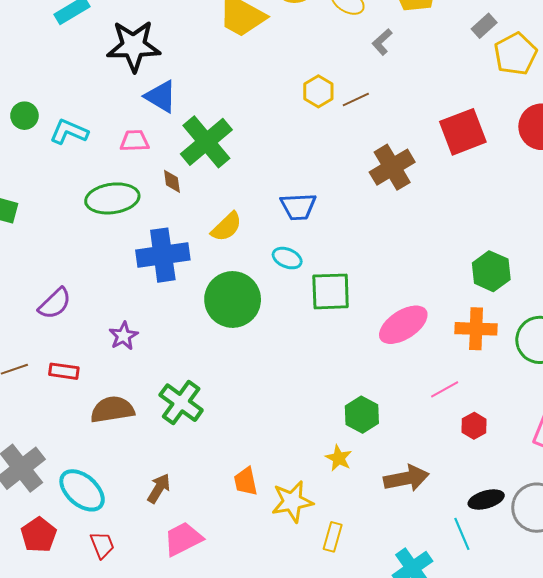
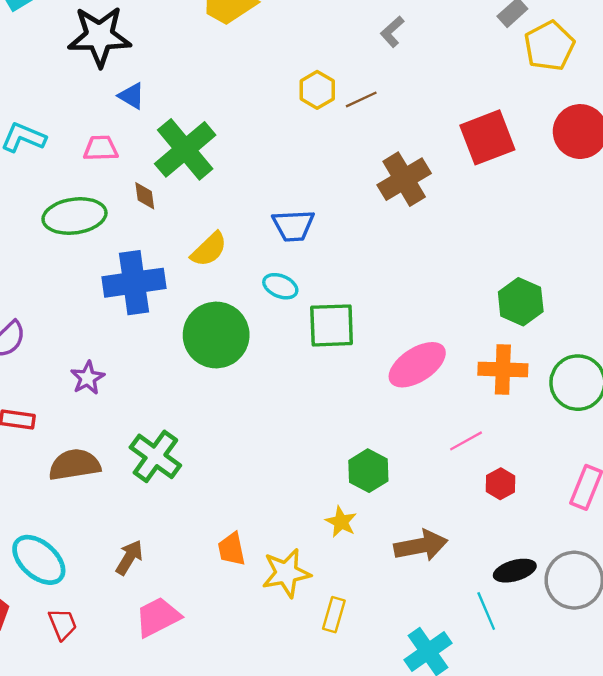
blue triangle: (161, 96) -> (132, 96), size x0.7

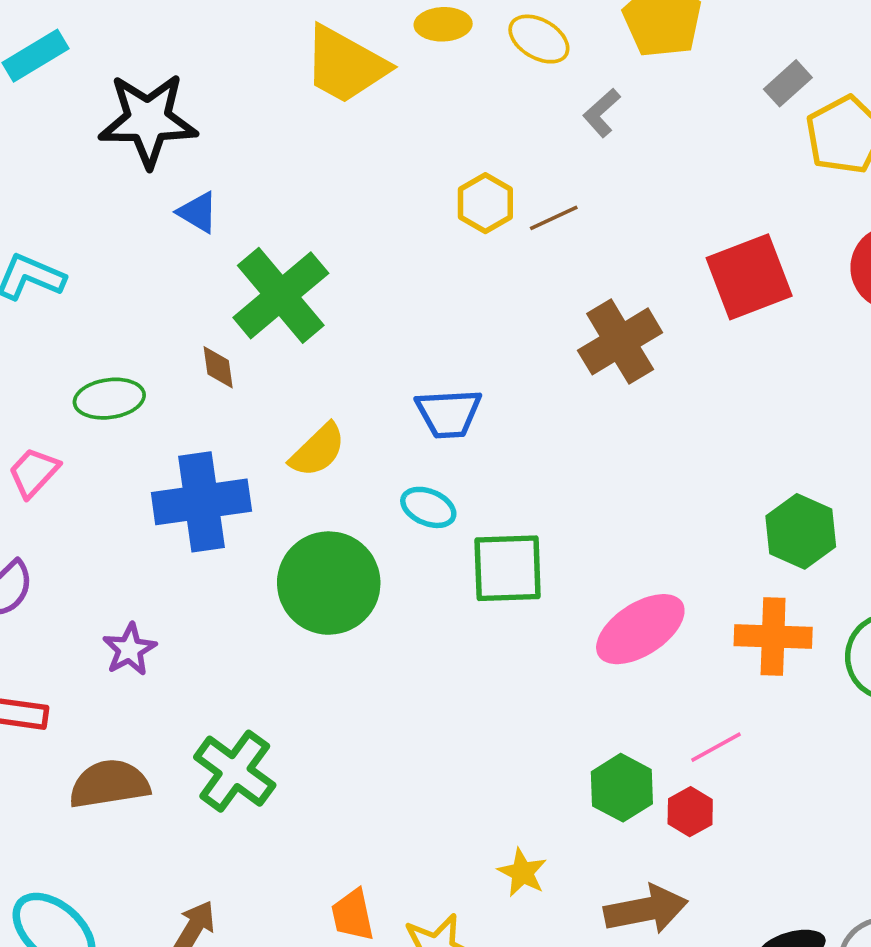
pink trapezoid: (101, 148) -> (34, 472), moved, turned -45
green ellipse: (75, 216) -> (109, 399), size x0.7
green hexagon: (368, 471) -> (622, 788), moved
red hexagon: (500, 484) -> (690, 812), moved

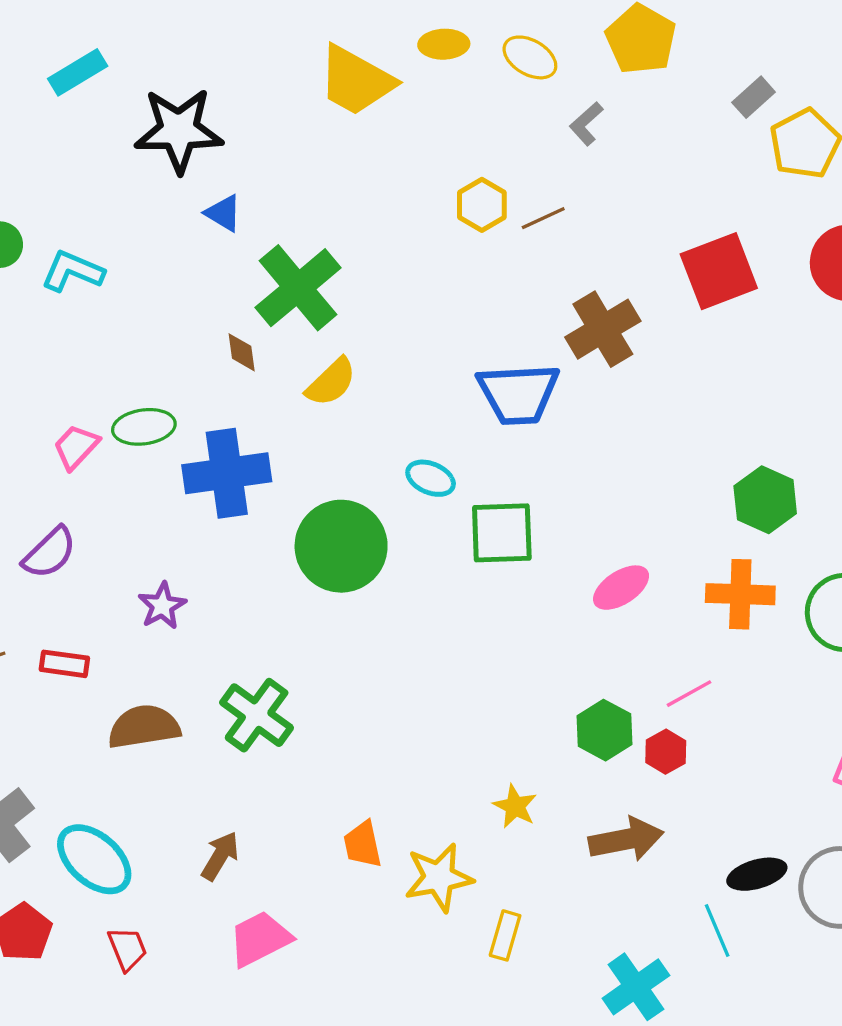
green ellipse: (109, 399) -> (144, 427), moved
blue trapezoid: (449, 413) -> (518, 394), moved, size x1.4
yellow semicircle: (318, 450) -> (331, 382), moved
pink ellipse: (640, 629) -> (621, 588), size x0.7

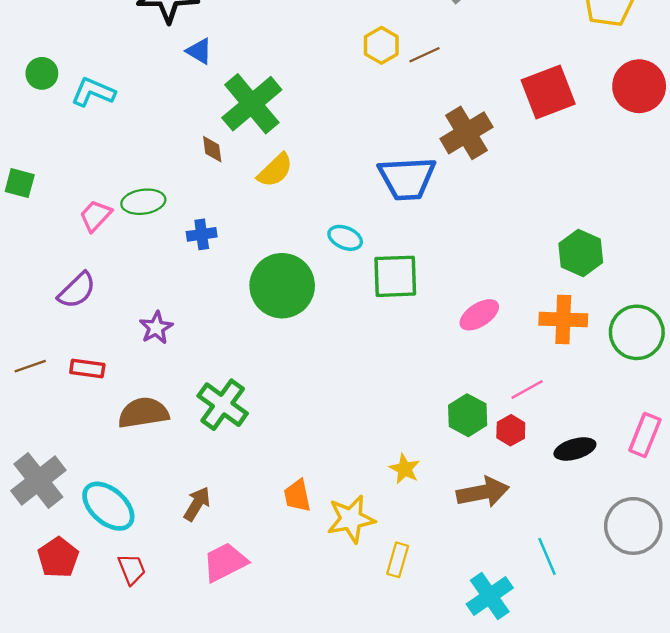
blue cross: (227, 473) -> (202, 234), size x0.5
black ellipse: (757, 874) -> (575, 449), moved

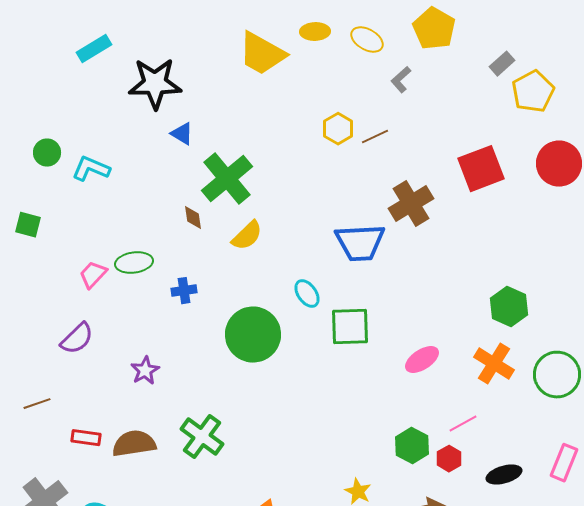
green square: (20, 183) -> (28, 225), moved
cyan ellipse: (345, 238) -> (307, 294), turned 32
orange cross: (563, 320) -> (494, 364), turned 30
red rectangle: (87, 369) -> (86, 438), moved

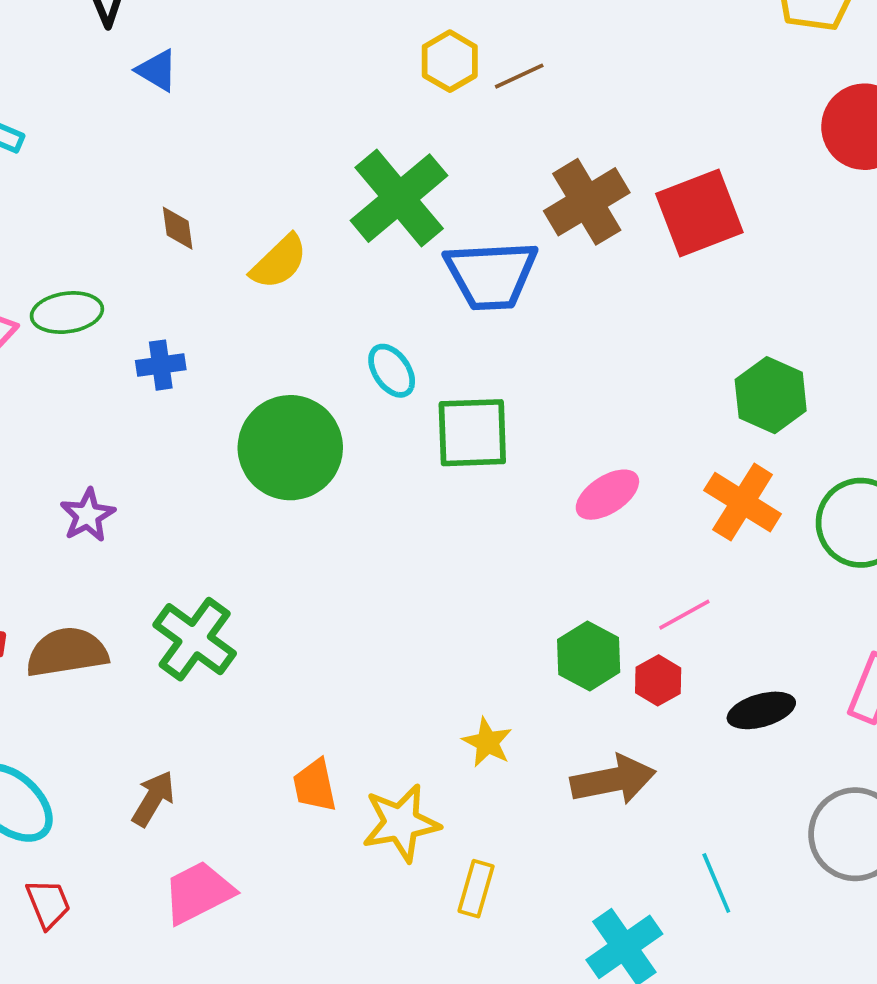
red square: (481, 169) -> (699, 213), moved
green cross: (227, 179) -> (399, 198), moved

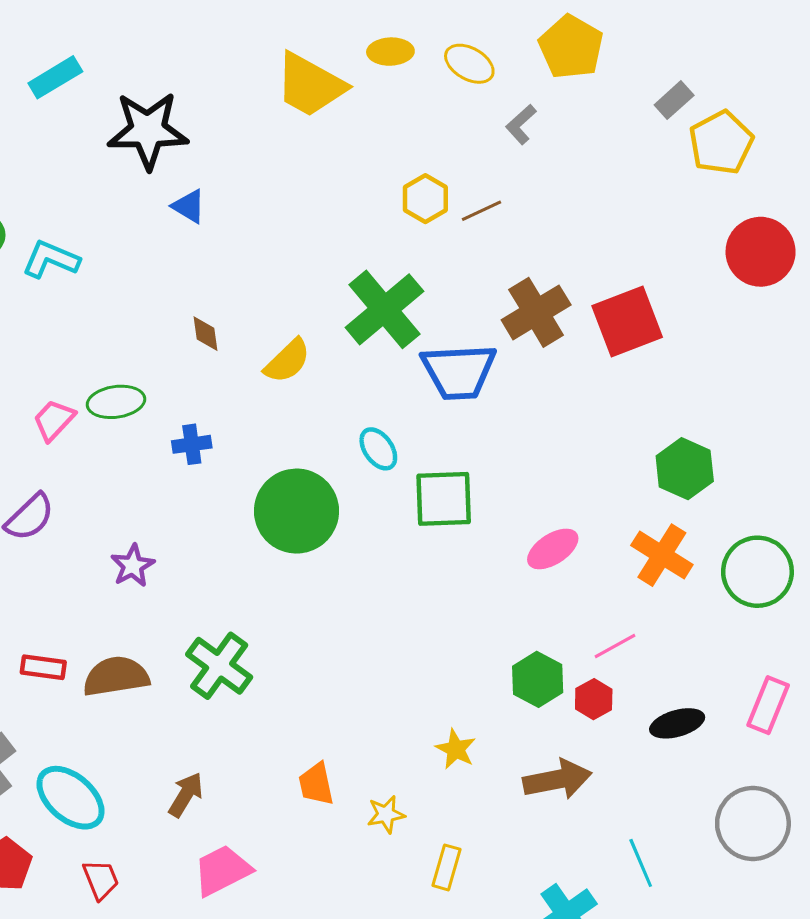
yellow star: (401, 823) -> (386, 814), size x0.6

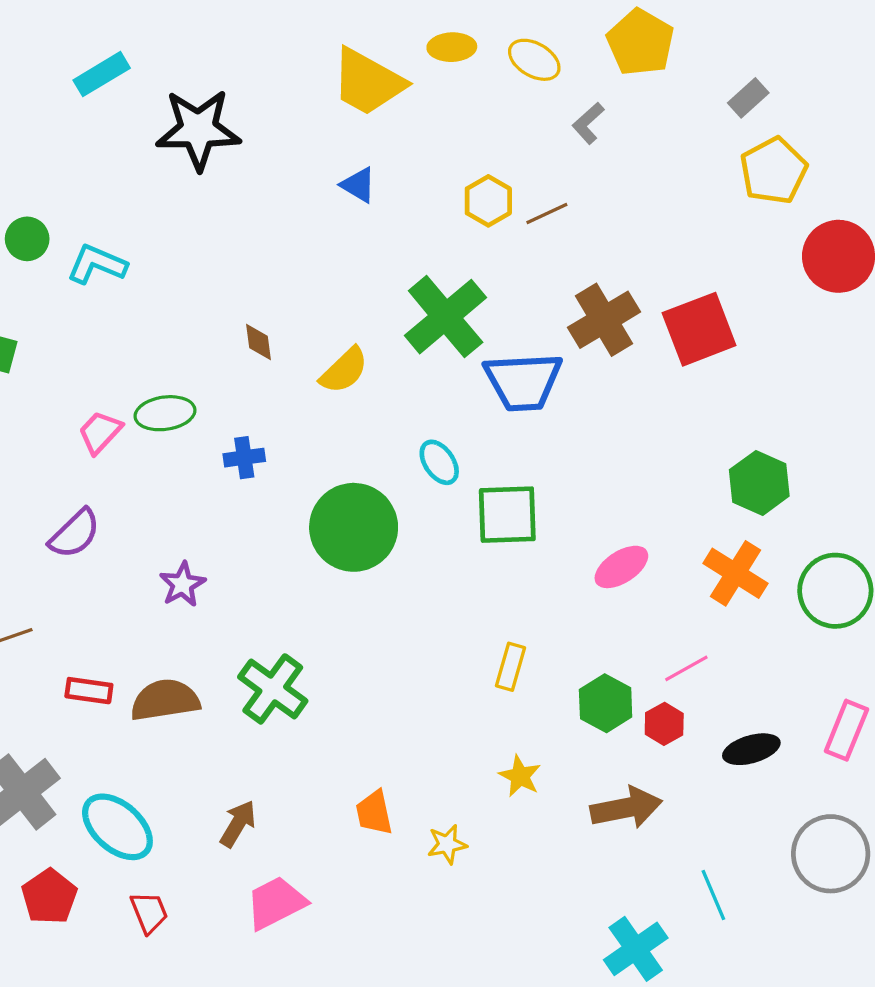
yellow pentagon: (721, 143) -> (774, 171), moved
blue triangle: (189, 206) -> (358, 185), moved
yellow rectangle: (447, 867) -> (510, 667), moved

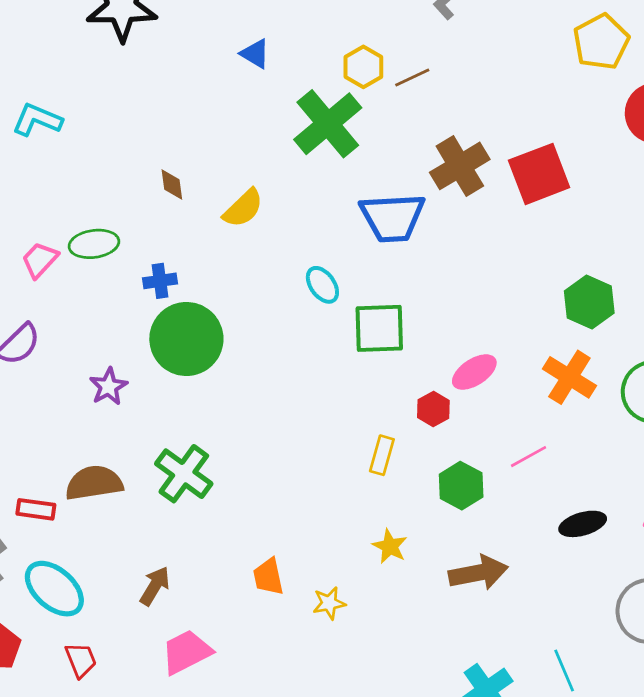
green cross: (446, 317) -> (328, 124), moved
green circle: (354, 527) -> (186, 339), moved
red rectangle: (89, 691) -> (36, 509), moved
red hexagon: (664, 724) -> (433, 409), moved
cyan line: (713, 895) -> (564, 670), moved

